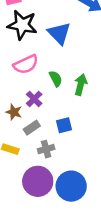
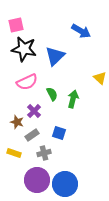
blue triangle: (59, 33) -> (55, 56), turned 30
blue square: (64, 125) -> (59, 133), turned 32

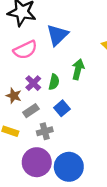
blue triangle: (55, 56) -> (57, 35), moved
green semicircle: (52, 94) -> (54, 82), moved, turned 40
blue square: (59, 133) -> (62, 108), turned 32

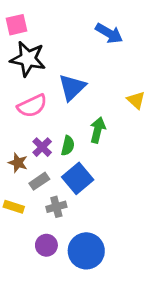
blue square: (62, 108) -> (78, 178), size x1.5
purple circle: (37, 162) -> (46, 245), size x0.6

